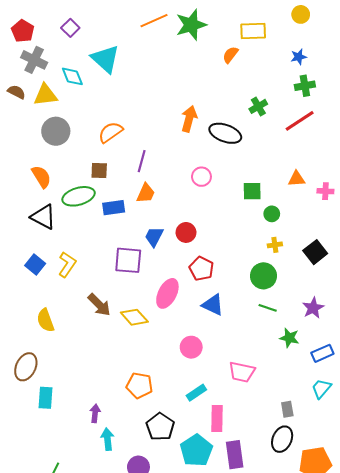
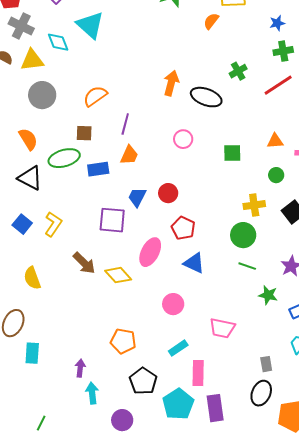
green circle: (272, 214) -> (276, 175), moved
yellow cross: (275, 245) -> (254, 205), size x1.5

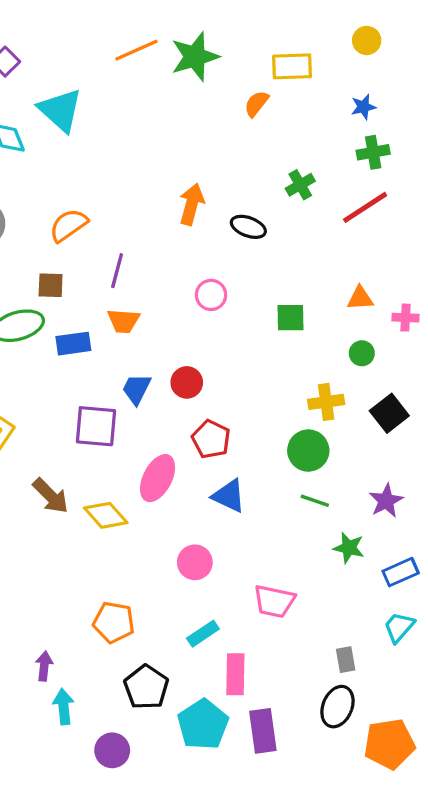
black ellipse: (206, 97) -> (248, 227), size x0.7
orange trapezoid: (129, 155) -> (124, 321), turned 70

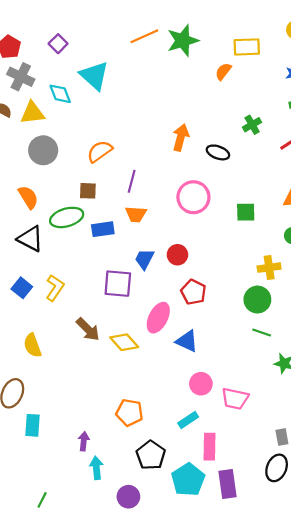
pink circle: (211, 295) -> (193, 197), size x1.6
blue triangle: (229, 496) -> (187, 341), moved
pink circle: (195, 562) -> (201, 384), moved

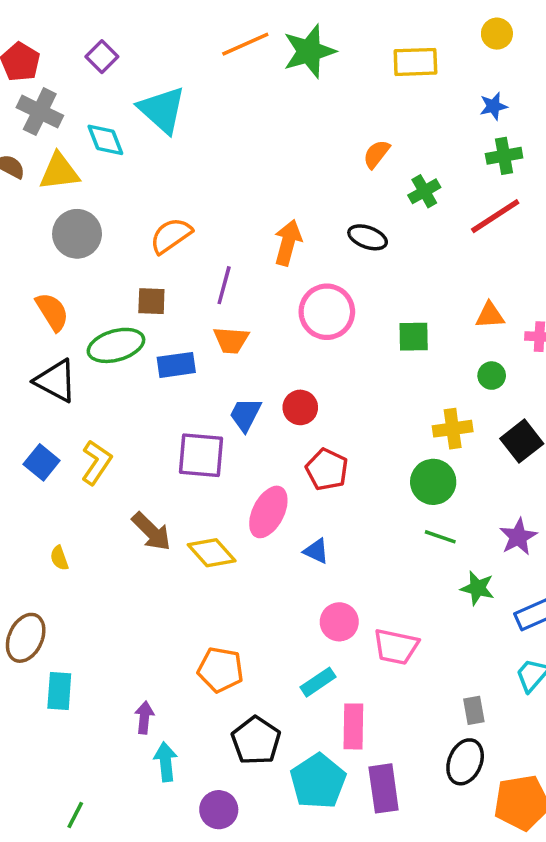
orange semicircle: (223, 71) -> (376, 154), moved
orange arrow: (181, 137) -> (288, 243), moved
blue triangle: (187, 341) -> (316, 551), size x0.7
yellow semicircle: (32, 345) -> (59, 558), size x0.6

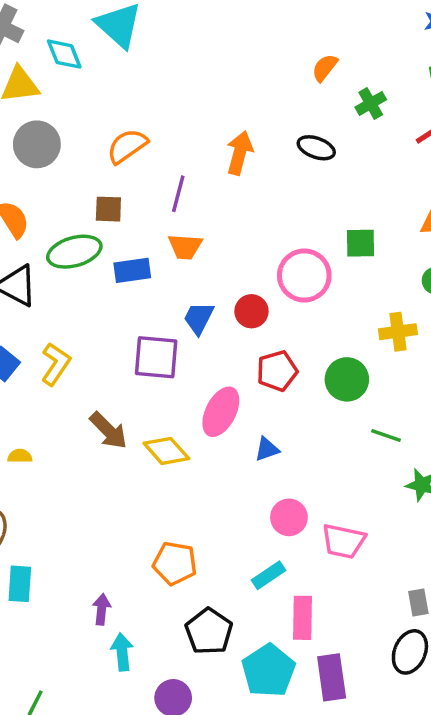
pink circle: (327, 312) -> (304, 275), moved
red pentagon: (327, 469) -> (277, 371), turned 30
green circle: (433, 482) -> (347, 379), moved
blue triangle: (316, 551) -> (267, 449), turned -44
yellow semicircle: (59, 558) -> (20, 456), turned 110

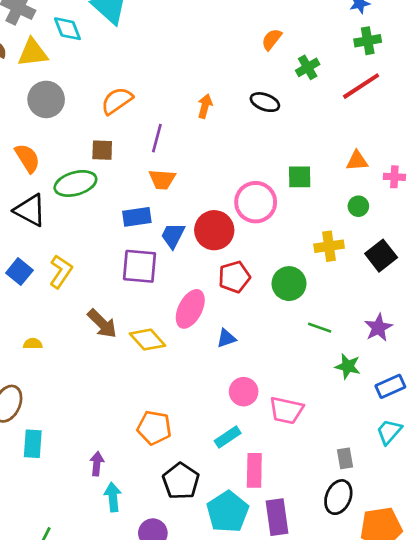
orange arrow: (240, 153) -> (205, 106), size x0.7
blue rectangle: (132, 270) -> (137, 217), moved
red circle: (251, 311) -> (214, 230), size x1.5

